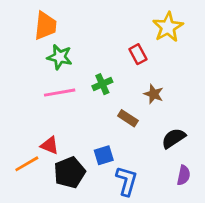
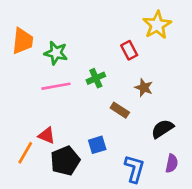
orange trapezoid: (45, 26) -> (23, 41), moved
orange line: (27, 164) -> (25, 153), turned -30
blue L-shape: (127, 181) -> (134, 169), moved

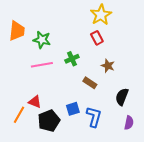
yellow star: (157, 25) -> (101, 15), moved
black semicircle: (162, 129) -> (122, 97), turned -36
blue L-shape: (134, 169) -> (94, 117), moved

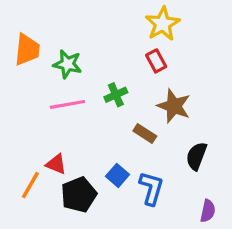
brown star: (108, 66) -> (174, 106), size x1.5
blue square: (73, 109) -> (117, 175), turned -32
purple semicircle: (129, 123) -> (208, 211), moved

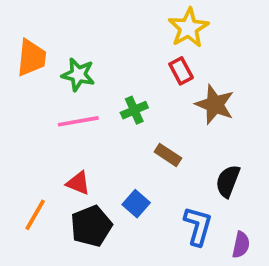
brown star: (174, 106) -> (215, 104), moved
red triangle: (56, 164) -> (78, 183), moved
blue L-shape: (151, 188) -> (198, 226), moved

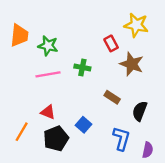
yellow star: (189, 28) -> (136, 25), moved, turned -30
green cross: (134, 110) -> (82, 67), turned 35
brown rectangle: (168, 155) -> (112, 97), moved

